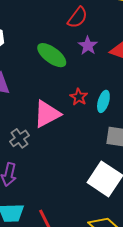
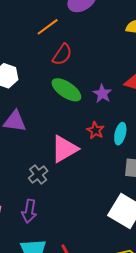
red semicircle: (78, 17) -> (62, 55), moved
purple star: (88, 46) -> (102, 94), moved

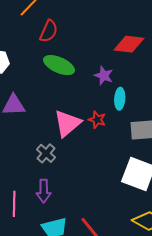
purple star: (102, 94) -> (104, 76), moved
red star: (95, 130) -> (97, 120), moved

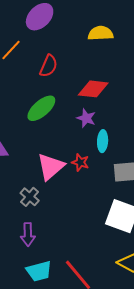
red semicircle: (49, 31) -> (49, 66), moved
red diamond: (129, 44) -> (93, 89), moved
green ellipse: (59, 65) -> (41, 108), turned -64

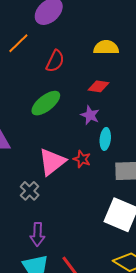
yellow semicircle: (101, 33) -> (106, 47), moved
red diamond: (93, 89) -> (99, 86), size x0.7
purple arrow: (28, 234) -> (37, 234), moved

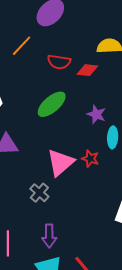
red semicircle: (55, 61) -> (59, 62), turned 75
red diamond: (99, 86) -> (87, 70), moved

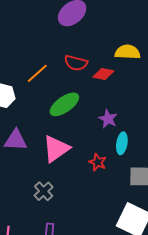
orange line: (22, 46) -> (37, 73), moved
pink triangle: (61, 163) -> (56, 149), moved

